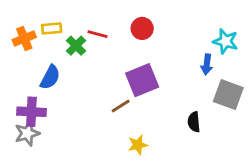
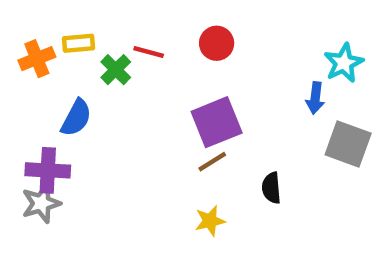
cyan star: (225, 41) -> (344, 63), turned 30
brown line: (121, 106) -> (212, 162), moved
black semicircle: (194, 122) -> (271, 188), moved

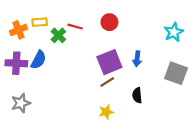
blue arrow: (315, 98) -> (137, 59), moved
purple cross: (48, 170) -> (16, 63), moved

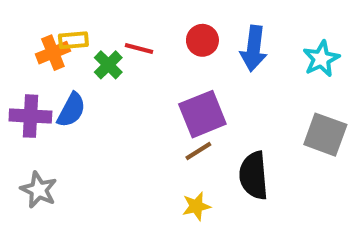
orange cross: (19, 30) -> (53, 53), moved
blue arrow: (137, 59) -> (254, 49), moved, size x1.5
black semicircle: (137, 95) -> (254, 175), size x1.6
gray star: (21, 103) -> (39, 190), turned -30

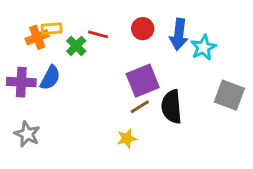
cyan star: (321, 59) -> (203, 47), moved
black semicircle: (254, 175) -> (172, 107), moved
yellow star: (196, 206) -> (127, 138), moved

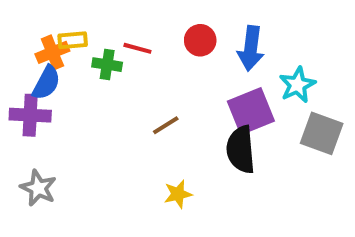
green cross: (76, 46) -> (107, 65), turned -36
cyan star: (203, 47) -> (297, 85), moved
blue semicircle: (50, 78) -> (46, 83), moved
purple square: (143, 81) -> (251, 111), moved
brown line: (140, 107) -> (166, 125), moved

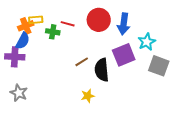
red circle: (200, 40) -> (99, 20), size x1.5
black semicircle: (241, 150) -> (102, 70), moved

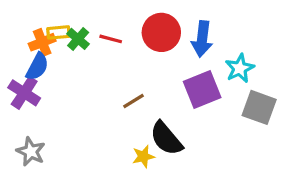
green cross: (53, 32) -> (78, 39), moved, turned 32
purple cross: (15, 57) -> (24, 93), turned 30
black semicircle: (102, 70) -> (166, 138), moved, turned -35

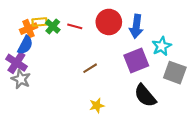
black semicircle: (166, 138) -> (145, 96), moved
gray star: (31, 152) -> (21, 79), moved

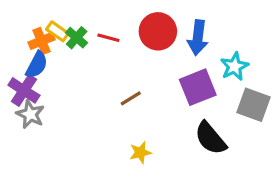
yellow rectangle: (40, 22) -> (57, 31), turned 40

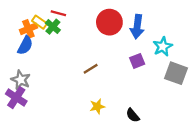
red line: (108, 38) -> (58, 13), moved
purple square: (198, 87) -> (137, 61), size x0.6
purple cross: (24, 90) -> (16, 98), moved
black semicircle: (211, 138) -> (133, 115), moved, size x0.6

